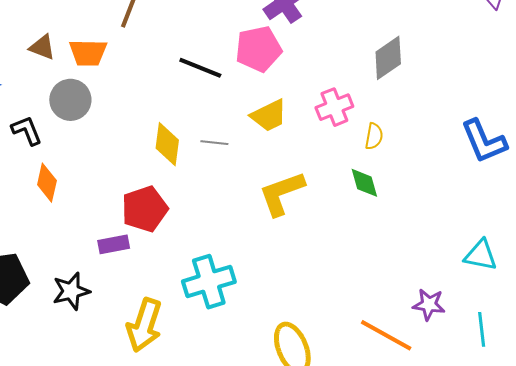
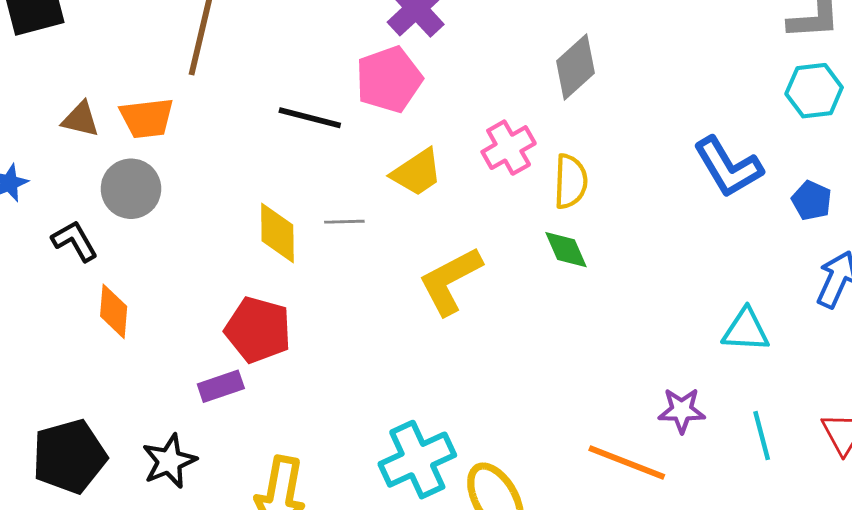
yellow semicircle: (374, 136) -> (570, 181), size x1.4
red pentagon: (145, 209) -> (258, 330), turned -30
cyan cross: (209, 282) -> (417, 460), moved

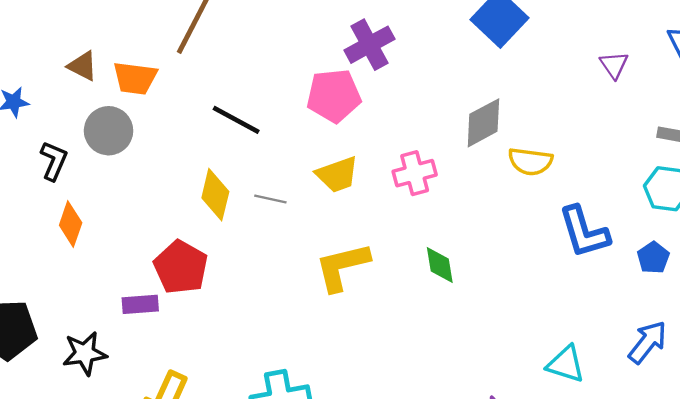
black line: (310, 118) -> (236, 120), moved
yellow semicircle: (570, 181) -> (530, 161), moved, turned 81
blue pentagon: (812, 201) -> (653, 258), moved
black L-shape: (75, 241) -> (54, 161), turned 39

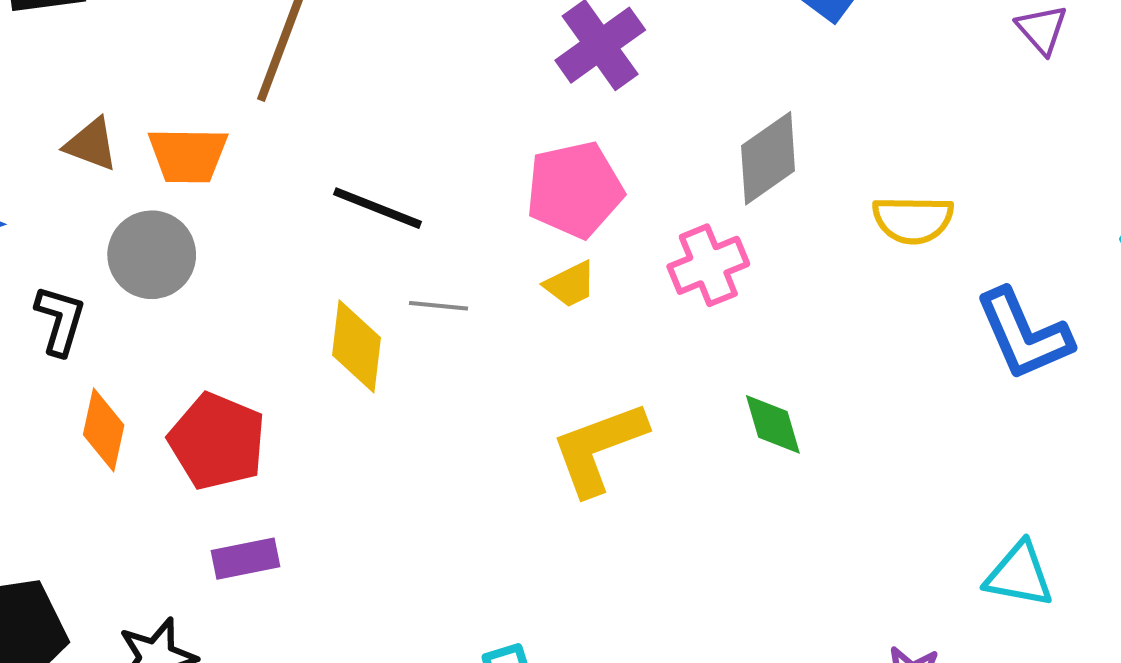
pink pentagon: (334, 96) -> (575, 190), moved
gray diamond: (483, 123) -> (768, 158), moved
yellow trapezoid: (337, 175) -> (570, 284), size x0.7
gray line: (270, 199) -> (438, 306), moved
red pentagon: (181, 267) -> (217, 441), moved

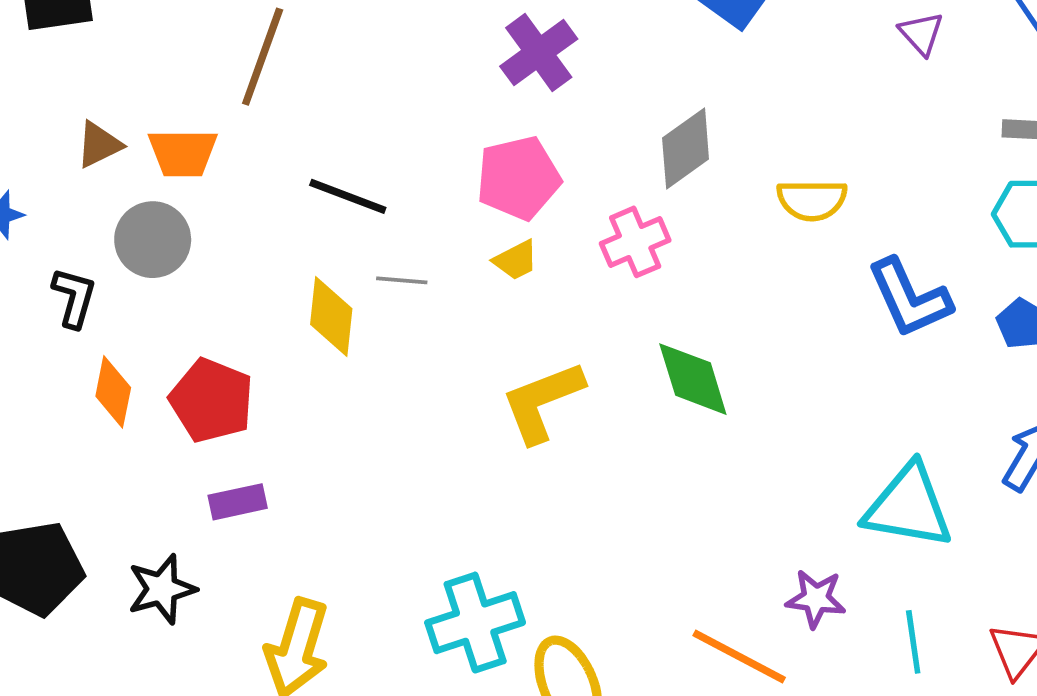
brown triangle: (91, 144) -> (99, 145), turned -46
green diamond: (773, 424) -> (693, 379), size x1.4
cyan triangle: (1019, 575) -> (908, 506), size x1.5

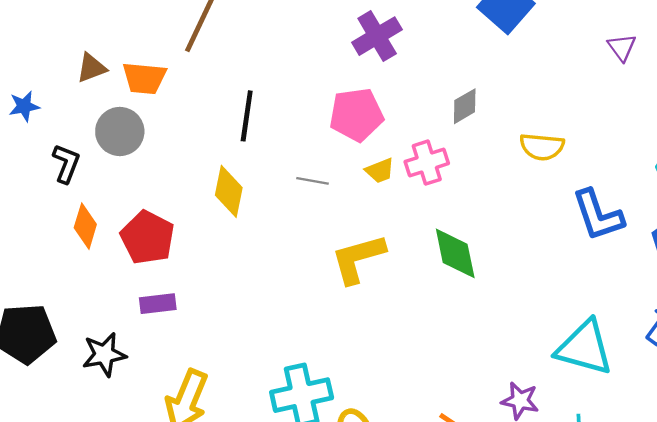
gray diamond: (686, 149) -> (465, 106), size x0.7
black line: (348, 196) -> (247, 116), turned 72
yellow trapezoid: (516, 260) -> (380, 171), moved
gray line: (402, 280) -> (313, 181), moved

